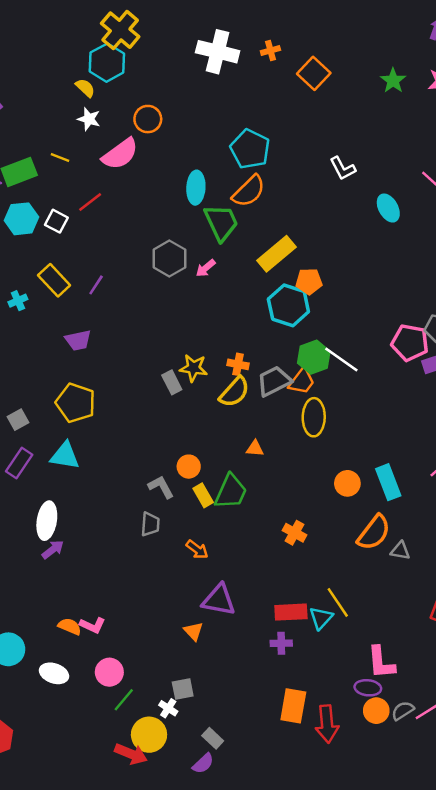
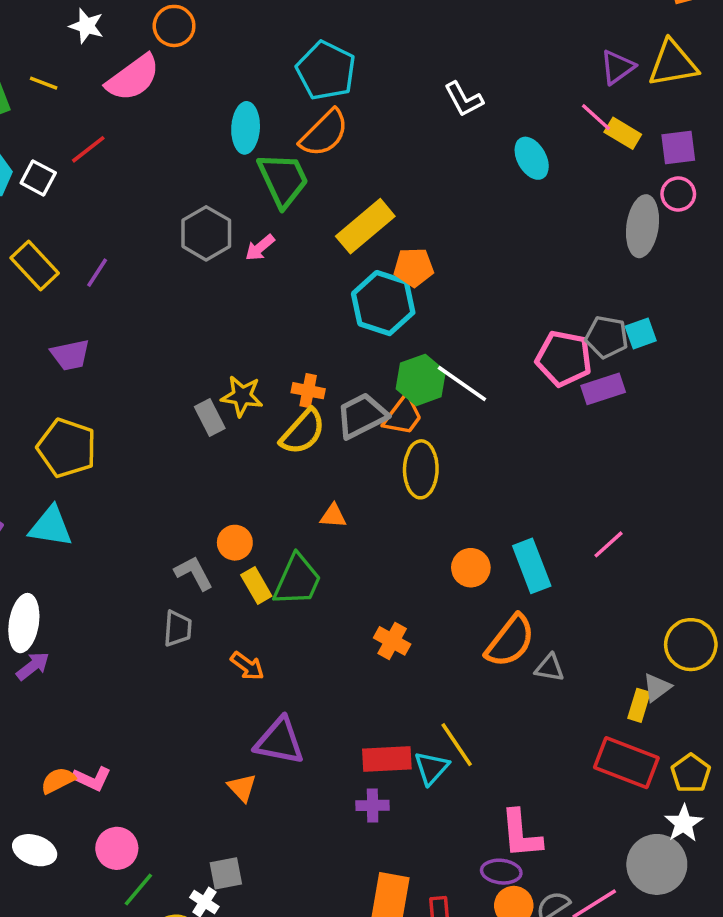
orange semicircle: (70, 626) -> (58, 780), turned -50

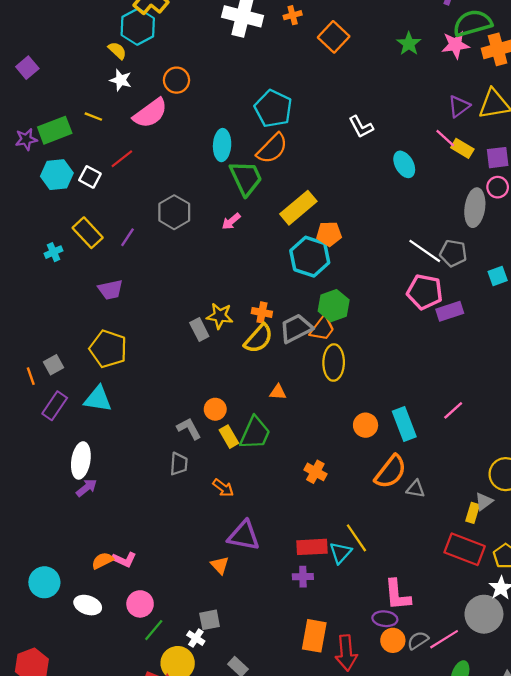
gray hexagon: (206, 233) -> (174, 212), moved
cyan square: (641, 333) -> (498, 276), moved
gray pentagon: (607, 337) -> (453, 253), moved
white line: (462, 384) -> (425, 251), moved

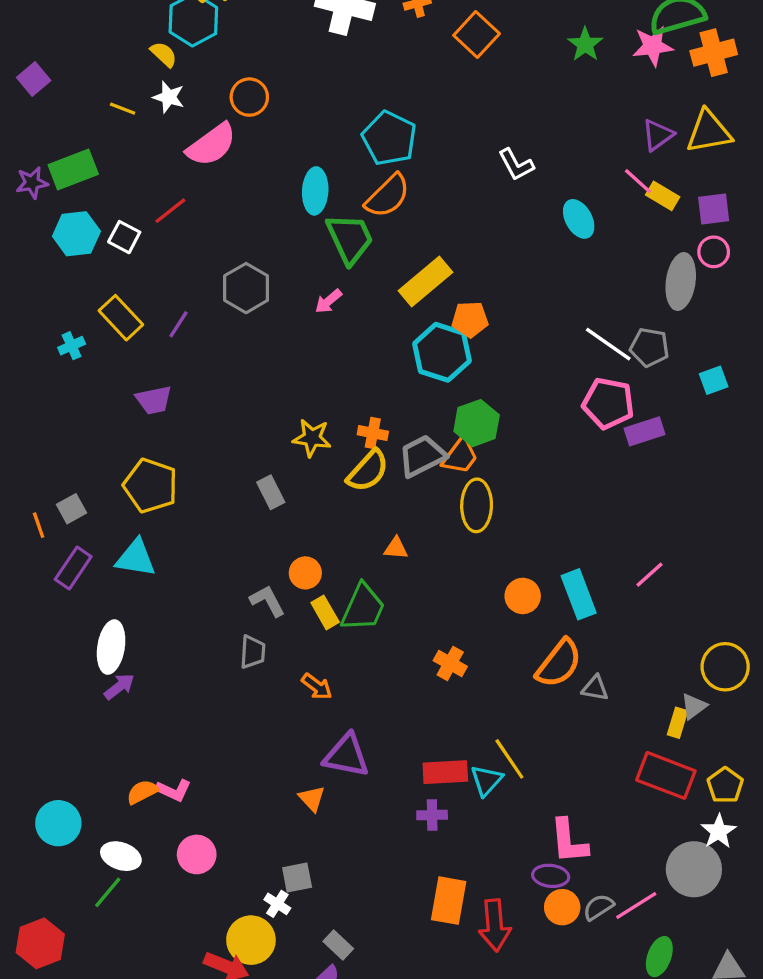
yellow line: (93, 117) -> (123, 109), moved
gray rectangle: (199, 329) -> (271, 492), moved
green line: (154, 630) -> (108, 892), moved

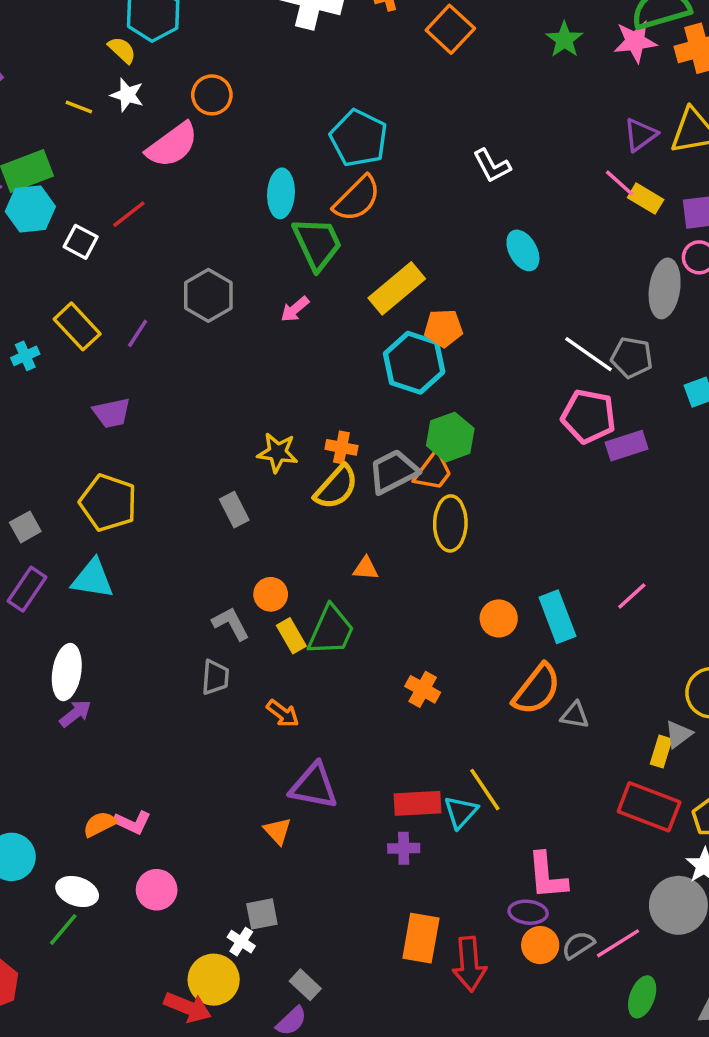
cyan ellipse: (579, 219) -> (523, 250), moved
cyan hexagon: (76, 234) -> (30, 209), moved

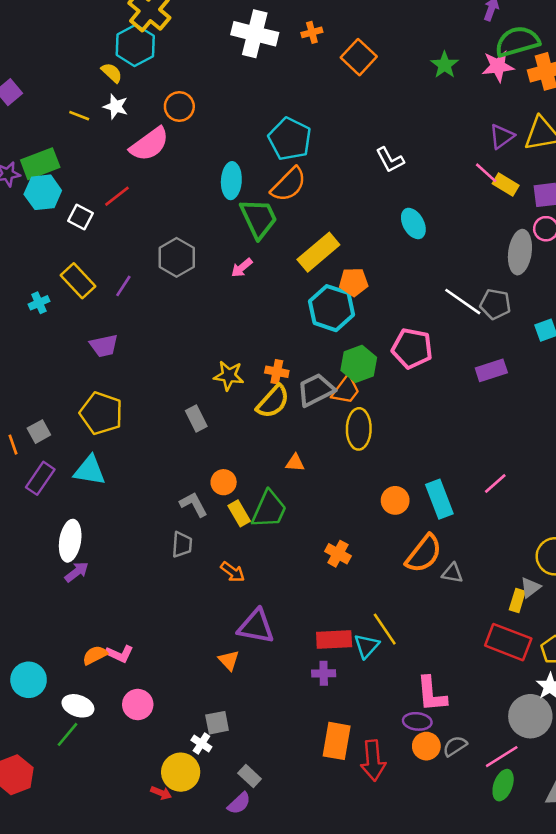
pink pentagon: (589, 416) -> (412, 348), moved
pink line: (618, 943) -> (502, 757), moved
red arrow: (188, 1007) -> (161, 793), size x0.6

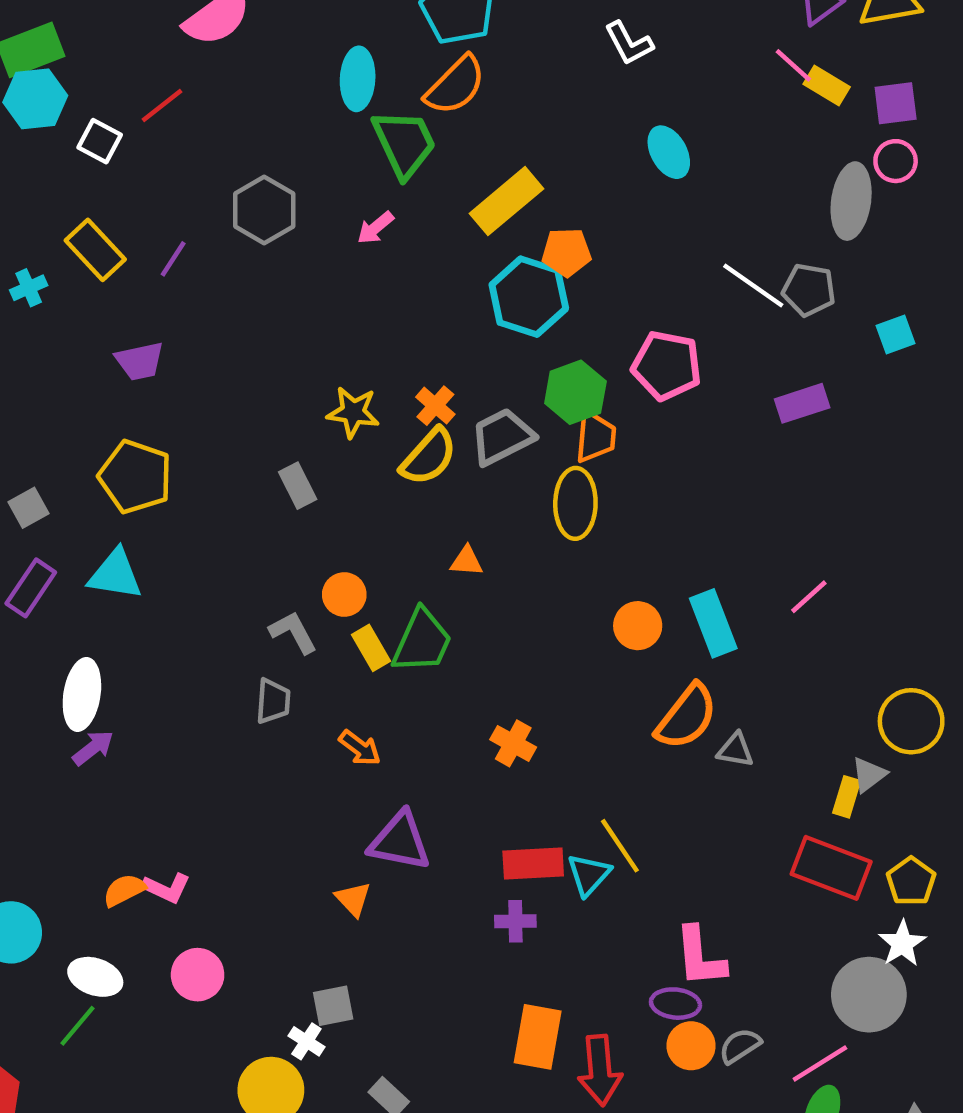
orange cross: (277, 372) -> (435, 406), turned 30
orange trapezoid: (346, 390) -> (595, 437), moved, turned -32
orange cross: (338, 554) -> (513, 743), moved

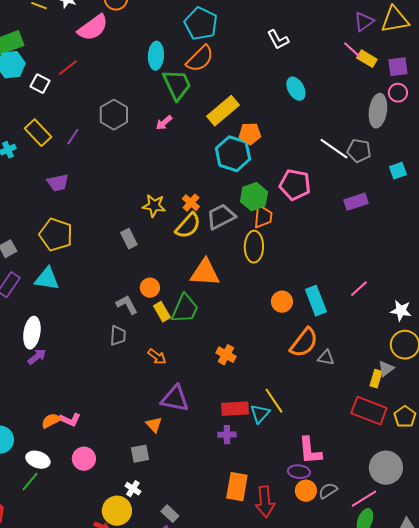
orange triangle: (467, 561) -> (205, 273), size x2.0
white star: (902, 944) -> (401, 311), moved, turned -30
gray square: (333, 1006) -> (140, 454), moved

